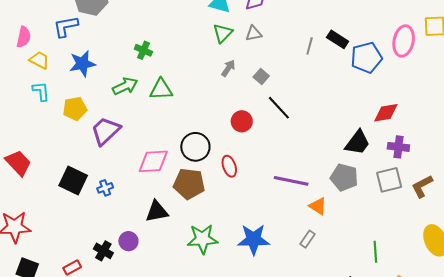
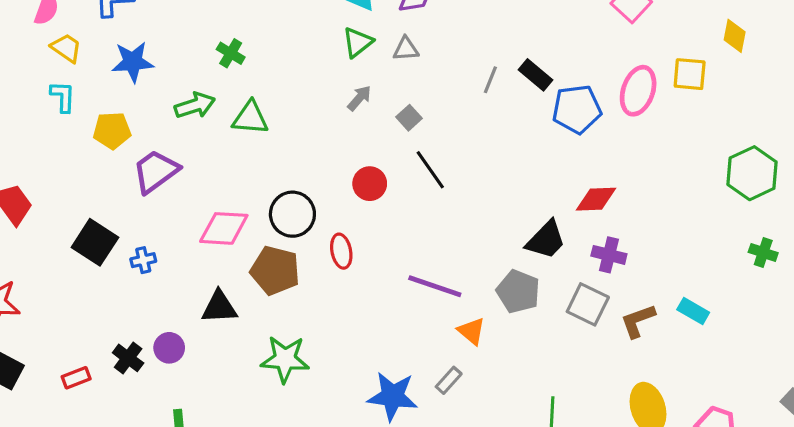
gray square: (389, 180) -> (588, 304), turned 32
blue star: (254, 239) -> (393, 396), moved

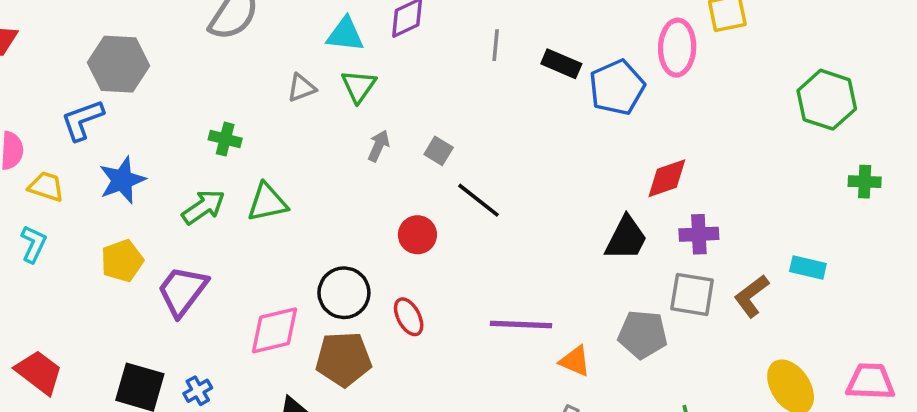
gray triangle: (406, 49) -> (301, 88), moved
gray line: (490, 80) -> (496, 45), moved
cyan L-shape: (63, 97) -> (33, 244), moved, turned 40
gray pentagon: (518, 292) -> (643, 334), moved

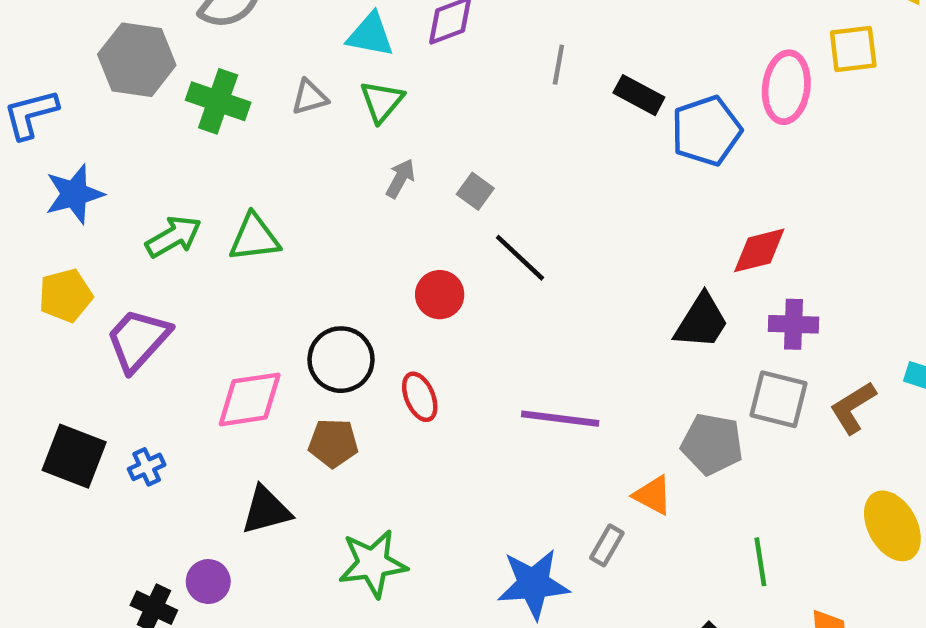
gray hexagon: (119, 64) -> (137, 60), moved
green cross: (225, 139) -> (218, 101), moved, size x1.5
brown pentagon: (343, 359) -> (333, 443), size x0.7
orange triangle: (575, 361) -> (653, 495), moved

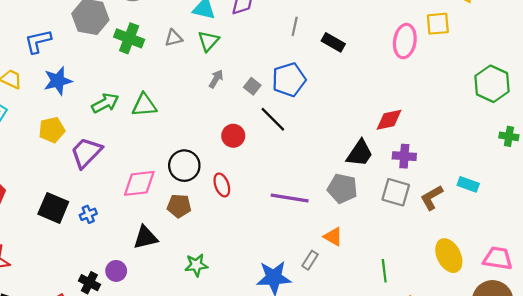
blue pentagon: (706, 131) -> (289, 80), moved
gray pentagon: (712, 444) -> (342, 189), moved
green star: (373, 564) -> (196, 265), size x0.7

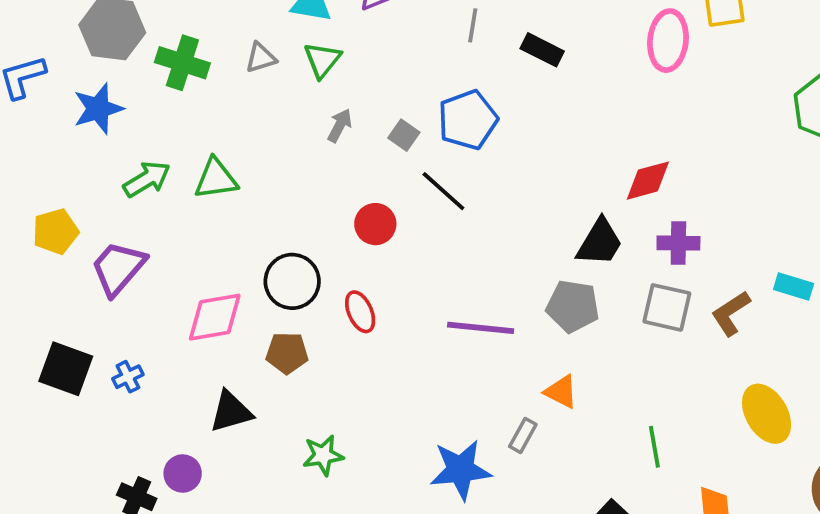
blue star: (58, 81) -> (98, 109), moved

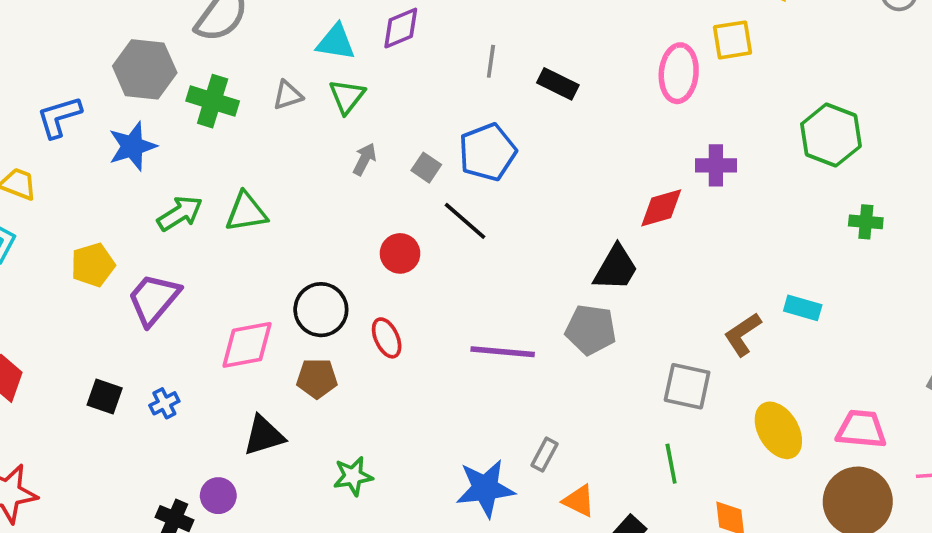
purple cross: (678, 243) -> (716, 165), moved
gray square: (667, 307) -> (687, 386), moved
black square: (66, 369) -> (105, 397), size x0.7
orange triangle: (561, 392) -> (579, 501), moved

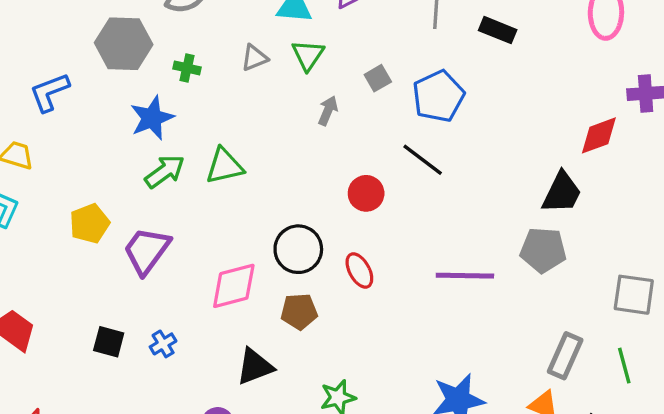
green cross: (213, 101) -> (187, 68), size x0.6
blue star: (132, 146) -> (152, 118), moved
gray square: (426, 168) -> (378, 78), moved, turned 30
gray rectangle: (545, 455) -> (565, 356), moved, size x1.5

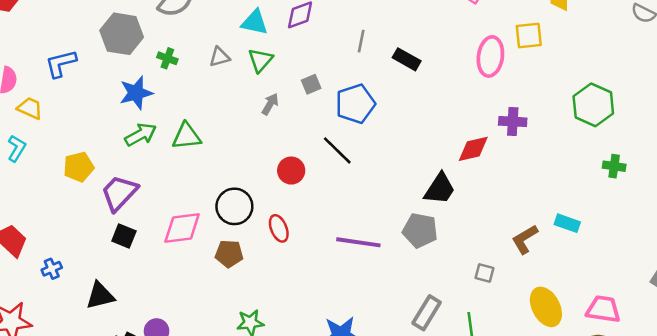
gray square: (634, 295) -> (484, 273), size x0.6
black square: (109, 342) -> (124, 236), moved
blue cross: (163, 344) -> (52, 269), moved
black triangle: (255, 367) -> (100, 296), moved

